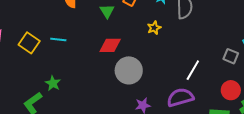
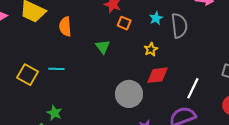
green triangle: (107, 11) -> (103, 47), moved
red diamond: (110, 45) -> (158, 75), moved

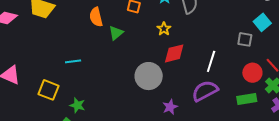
orange semicircle: (65, 27) -> (96, 17), moved
green triangle: (103, 47) -> (116, 33), turned 35
yellow square: (27, 75) -> (48, 90), moved

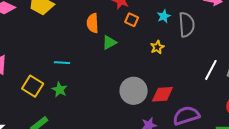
red diamond: (174, 53) -> (162, 94), moved
white line: (211, 61) -> (211, 70), moved
green star: (77, 105) -> (60, 90), moved

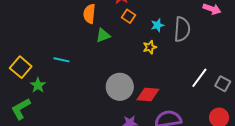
cyan star: (164, 16) -> (157, 25), moved
cyan line: (62, 63) -> (61, 60), moved
green star: (60, 90) -> (38, 85), moved

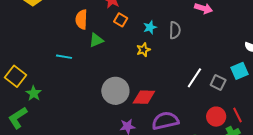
gray semicircle: (182, 29) -> (175, 30), size x0.7
cyan line: (61, 60) -> (64, 57), moved

